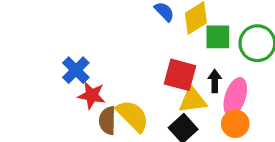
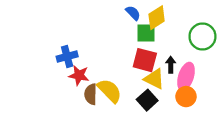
green square: (218, 37) -> (146, 33), moved
blue cross: (76, 70) -> (67, 57), turned 30
yellow triangle: (193, 100) -> (154, 79), turned 35

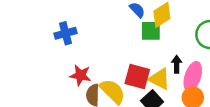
blue cross: (67, 57) -> (66, 33), moved
red square: (145, 60) -> (137, 77), moved

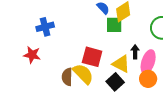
red star: (80, 75) -> (32, 55), moved
red square: (137, 77) -> (92, 57), moved

